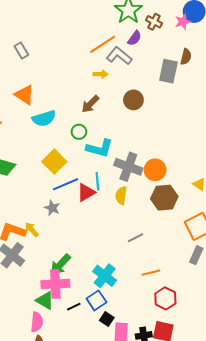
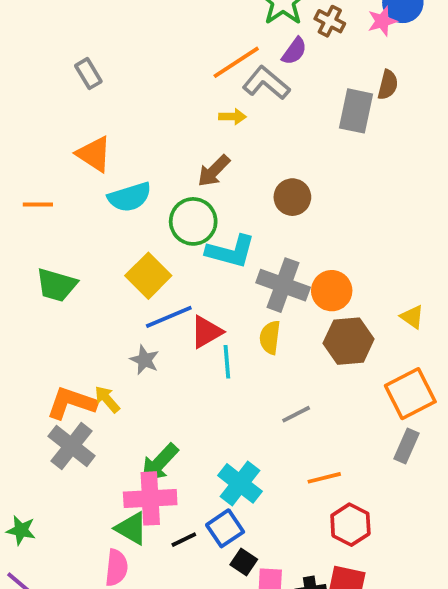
brown circle: (133, 100) -> (292, 197), moved
green circle: (79, 132) -> (193, 221), size x1.6
cyan line: (97, 181) -> (227, 362), moved

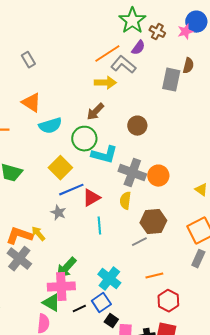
yellow arrow: (232, 117) -> (105, 83), size x1.5
brown hexagon: (349, 341) -> (153, 222), moved
cyan line: (227, 362) -> (99, 226), moved

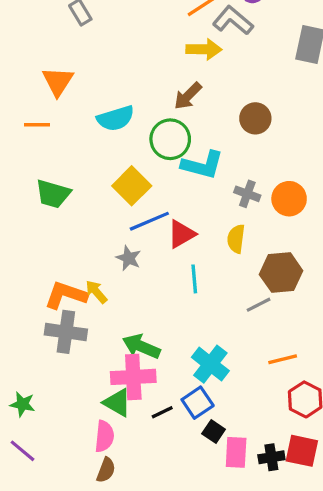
orange triangle: (31, 103) -> (58, 81), moved, turned 30
gray cross: (132, 173) -> (247, 194), size x0.6
gray cross: (19, 259) -> (66, 332), turned -30
green arrow: (66, 268) -> (141, 346), turned 70

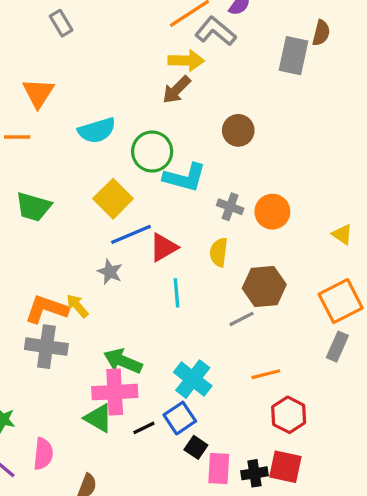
brown arrow: (188, 96) -> (176, 90), moved
pink semicircle: (104, 436) -> (43, 454), moved

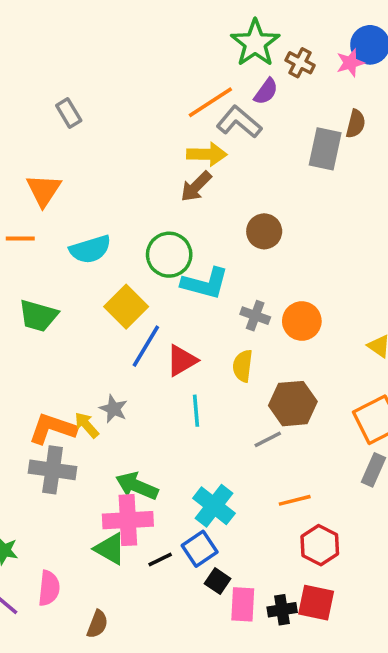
cyan semicircle: (97, 130) -> (90, 249), moved
blue line: (131, 234) -> (146, 346), turned -36
gray star: (110, 272) -> (114, 409), moved

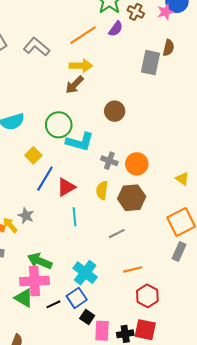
gray L-shape: (239, 122) -> (37, 47), moved
yellow square: (126, 307) -> (33, 155), size x0.7
brown hexagon: (293, 404) -> (132, 198), moved

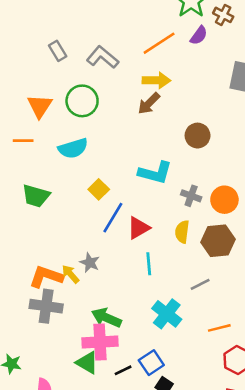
green circle: (59, 125) -> (82, 101), moved
cyan cross: (85, 273) -> (167, 314), moved

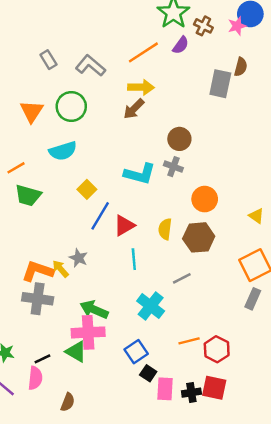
orange line: (23, 141) -> (16, 168), moved, turned -30
gray cross: (191, 196) -> (173, 167), moved
orange line: (219, 328) -> (189, 341), moved
black line: (123, 370) -> (42, 359), moved

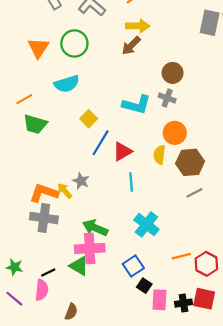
orange circle: (205, 199) -> (175, 133), moved
gray line: (182, 278) -> (194, 193), moved

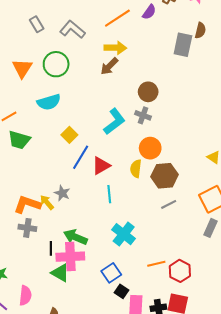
cyan L-shape: (137, 105) -> (114, 122), turned -52
gray cross: (44, 218) -> (27, 228), size x0.7
black line: (48, 273) -> (51, 248), moved, turned -64

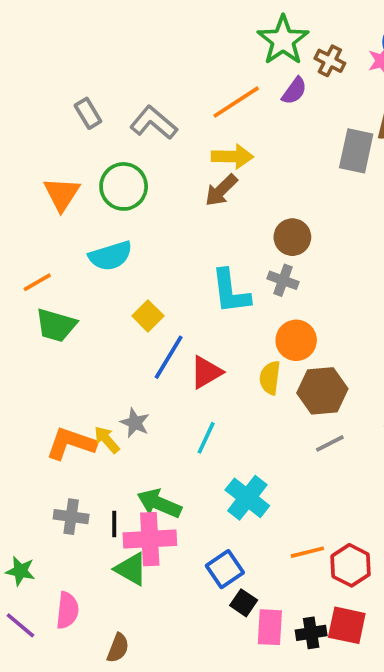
cyan L-shape: (114, 122) -> (230, 292), turned 120
cyan line: (109, 194) -> (206, 438), moved, turned 30
gray cross: (27, 228) -> (71, 517), moved

